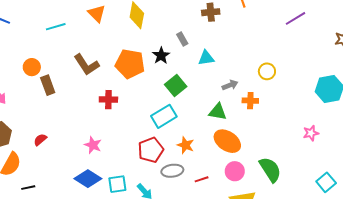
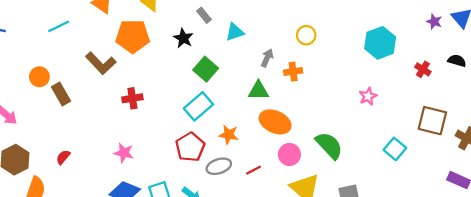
orange pentagon: (130, 64) -> (133, 36), moved
gray arrow: (230, 85) -> (267, 58), turned -35

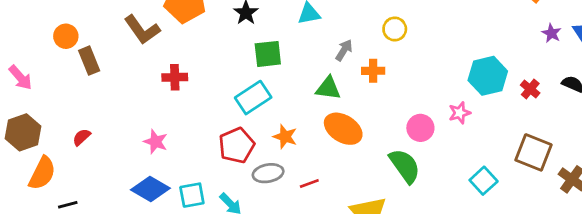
cyan hexagon: (380, 43) -> (488, 76), moved
green square: (206, 69) -> (268, 54), turned 35
pink circle: (289, 154) -> (420, 128), moved

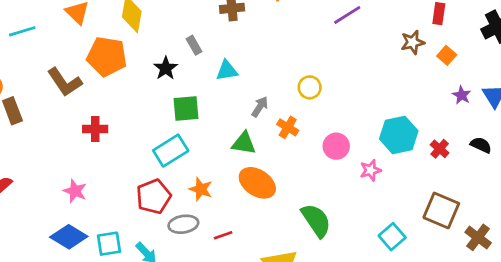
orange cross: (373, 71) -> (288, 127), turned 30
pink circle: (420, 128) -> (336, 146), moved

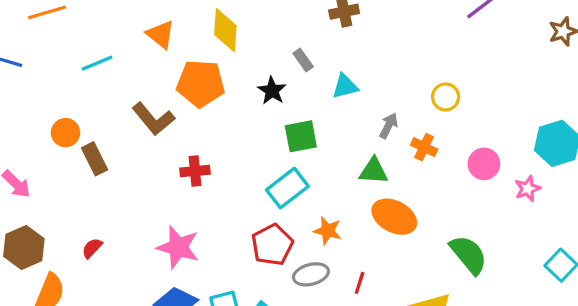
pink star: (75, 191) -> (178, 247), size x1.5
red line: (223, 235) -> (360, 283), turned -48

